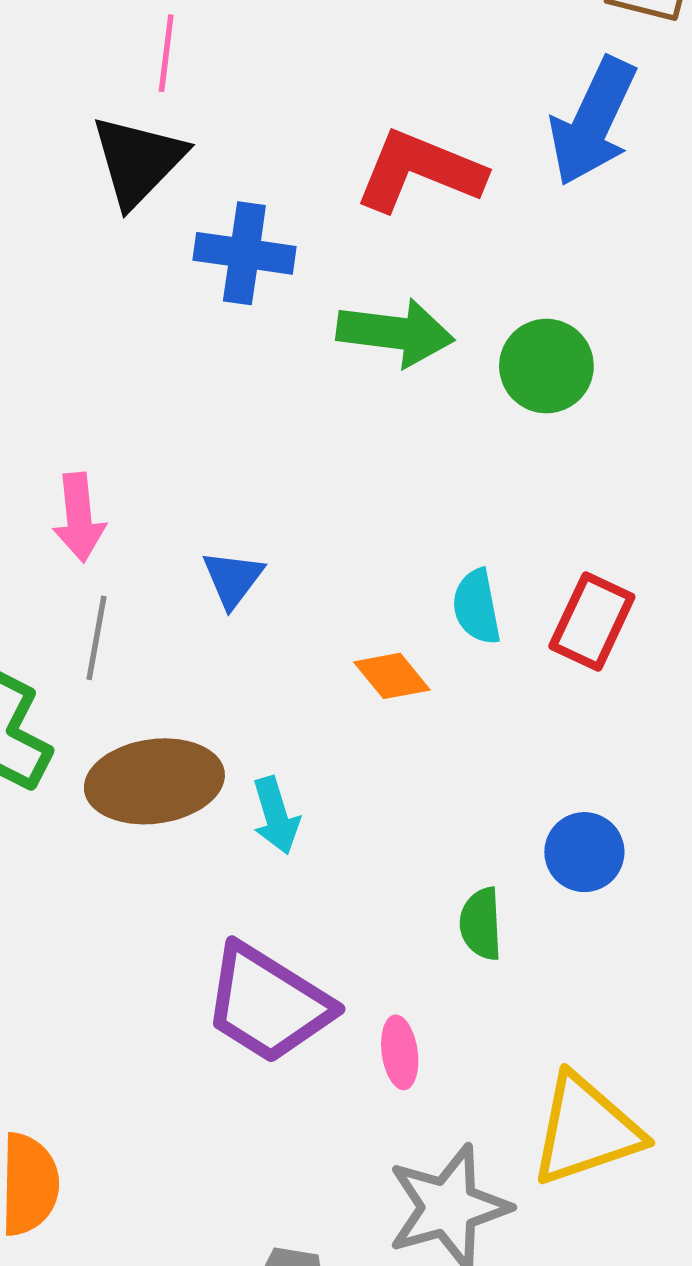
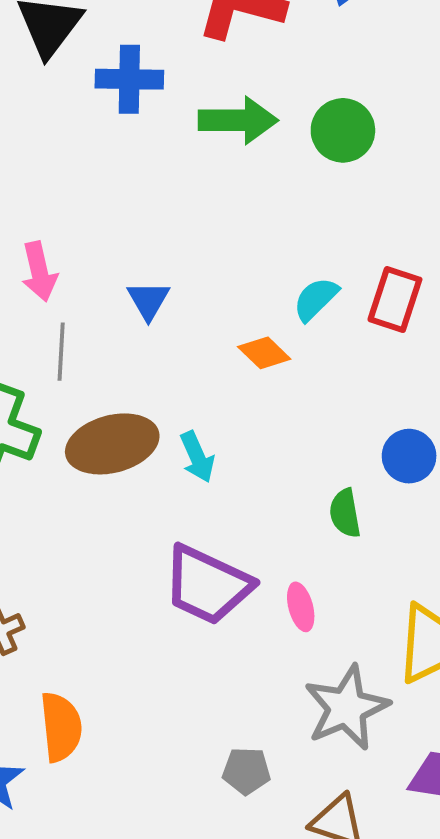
cyan semicircle: (477, 607) -> (316, 299), turned 63

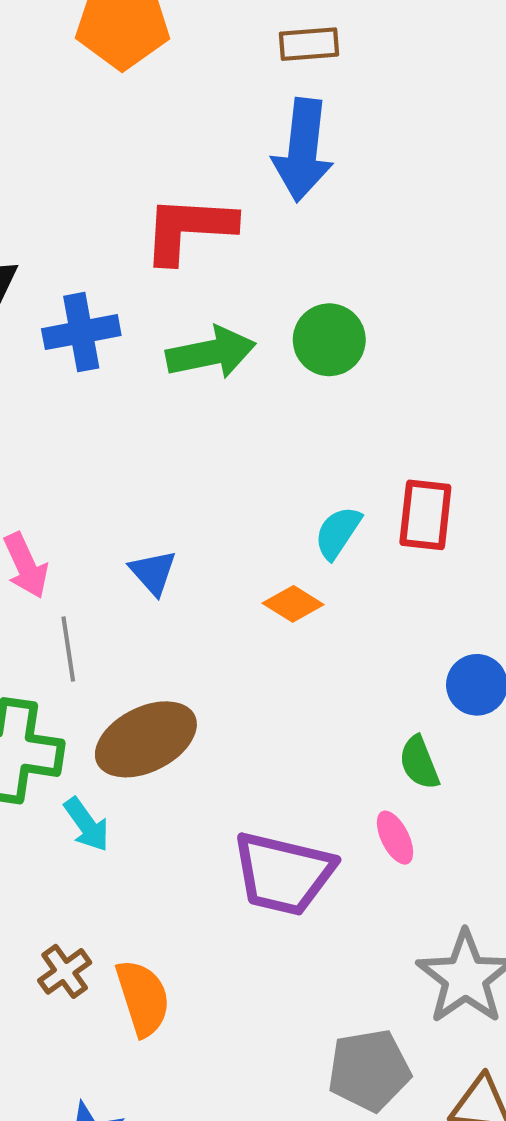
cyan arrow: (197, 457) -> (87, 825), moved
pink ellipse: (301, 607) -> (395, 838), moved
orange semicircle: (61, 727) -> (143, 998), moved
gray pentagon: (246, 771) -> (369, 1070), size x1.5

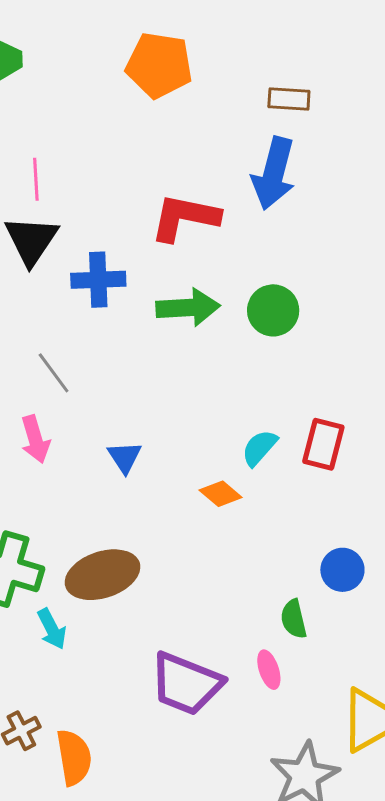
gray line: (68, 649) -> (54, 373), moved, turned -36

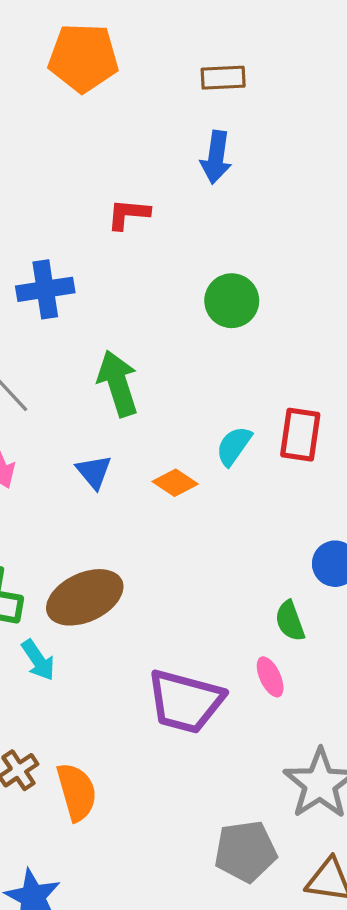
blue arrow: (274, 173) -> (216, 157), size x0.7
red L-shape: (185, 218) -> (128, 214), size x0.6
green arrow: (188, 308) -> (118, 383), moved, turned -98
orange diamond: (221, 494) -> (175, 483), moved

